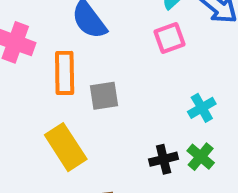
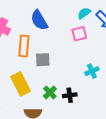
green cross: (201, 157) -> (50, 92), moved

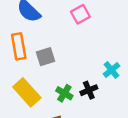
cyan cross: (92, 71) -> (111, 70), moved

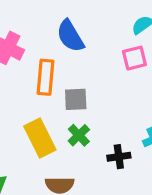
green cross: (64, 93) -> (79, 135), moved

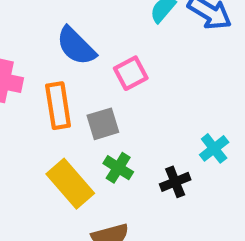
pink square: (134, 58) -> (131, 73), moved

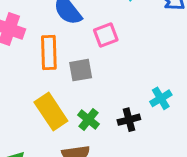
green cross: (118, 168) -> (88, 120), moved

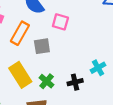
pink square: (106, 35) -> (60, 22), turned 35
orange rectangle: (49, 53) -> (20, 33), turned 30

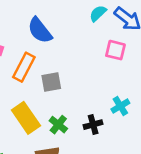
pink square: (60, 22) -> (115, 50), moved

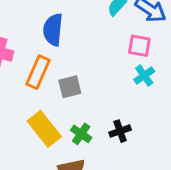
blue semicircle: (40, 30) -> (53, 30), turned 48
cyan cross: (120, 106) -> (144, 75), moved

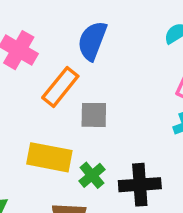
yellow rectangle: (44, 129) -> (49, 157), turned -56
black cross: (120, 131) -> (140, 185), size x1.5

